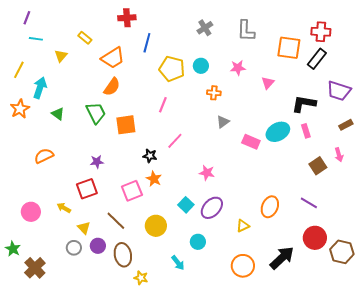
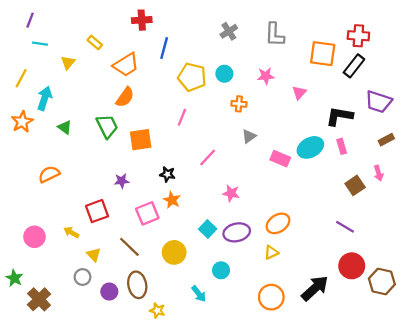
pink line: (175, 141) -> (208, 157), moved
purple star: (97, 162) -> (122, 181), moved
orange ellipse: (270, 207) -> (278, 223), moved, turned 35
purple ellipse: (212, 208) -> (237, 232), turned 35
purple circle: (98, 246) -> (109, 292), moved

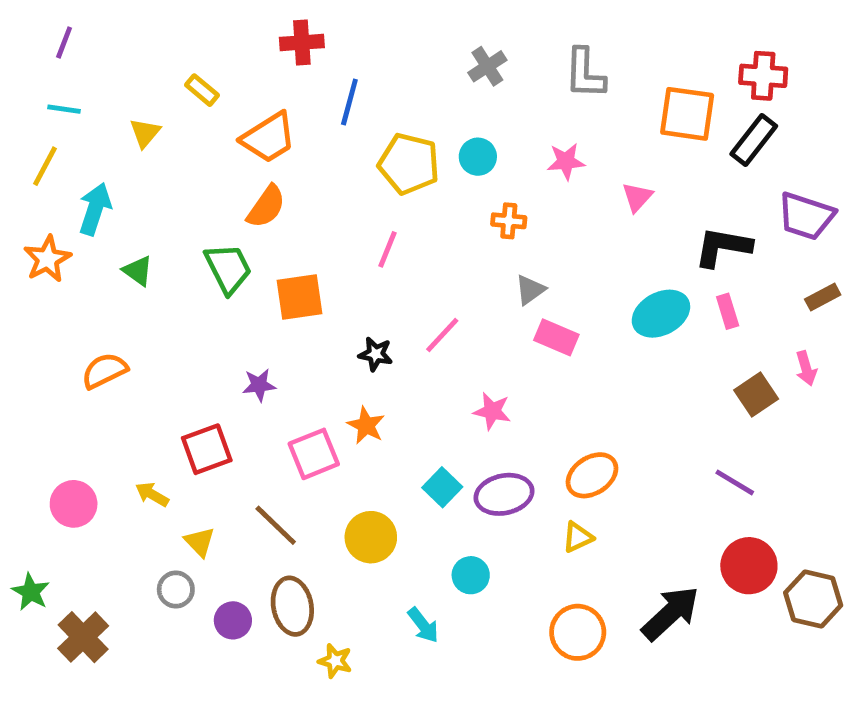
cyan line: (40, 44) -> (64, 109), moved
pink rectangle: (280, 159) -> (556, 337), moved
black star: (167, 174) -> (376, 354), moved

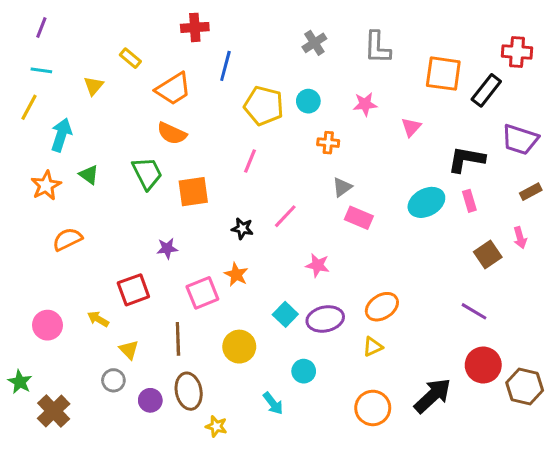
red cross: (763, 76) -> (517, 52), moved
orange semicircle: (266, 207) -> (172, 133), turned 80
orange star: (47, 259) -> (46, 186), moved
brown line: (276, 525) -> (178, 339), turned 44

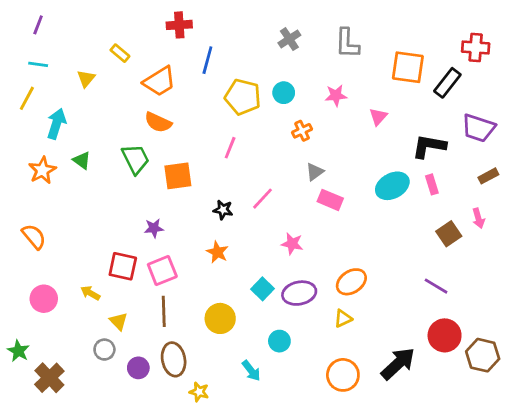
orange cross: (328, 143) -> (302, 131), turned -30
orange semicircle: (67, 239) -> (34, 237), moved, turned 76
red square: (133, 290) -> (123, 266), turned 32
pink square: (202, 293) -> (162, 270), moved

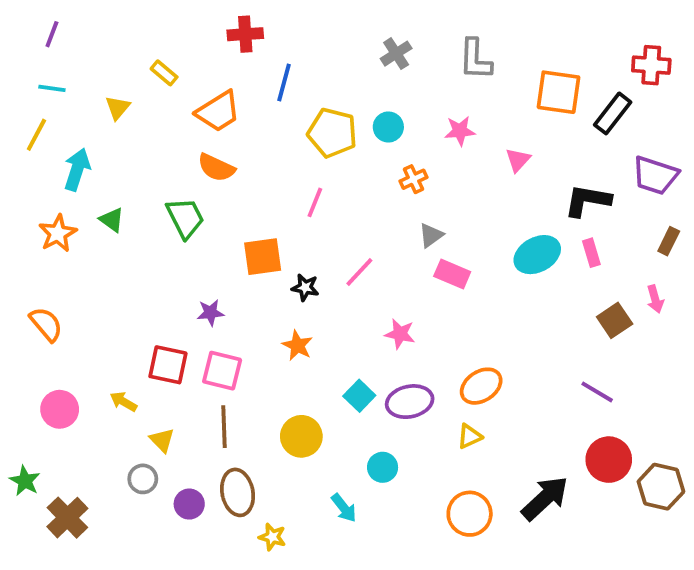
orange square: (178, 176) -> (263, 257), moved
brown rectangle: (488, 176) -> (669, 241), turned -36
pink square: (162, 270) -> (222, 371), turned 36

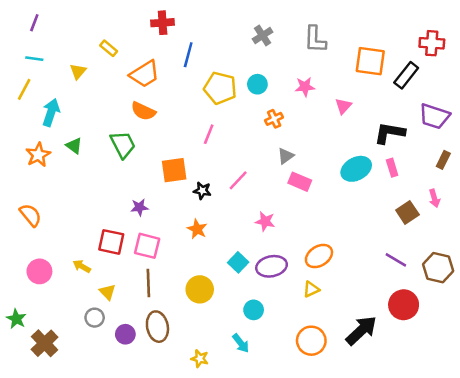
brown hexagon: (661, 487) -> (438, 268), moved
cyan arrow: (344, 508) -> (241, 343), moved
yellow star: (272, 537) -> (200, 359), moved

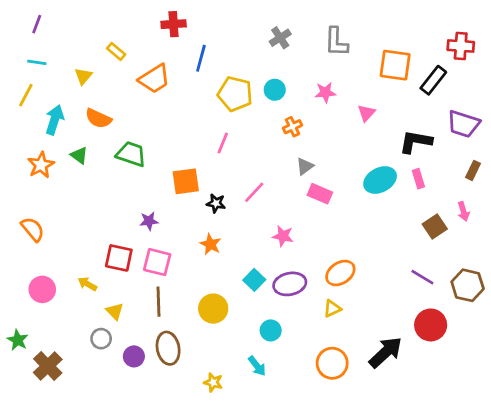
orange semicircle: (143, 111) -> (98, 118), moved
green trapezoid: (123, 144) -> (131, 154), turned -44

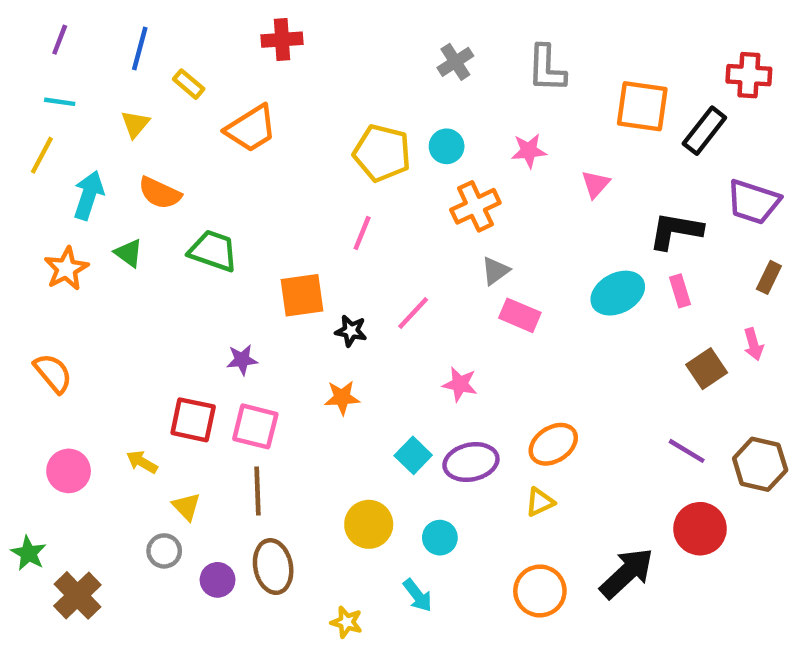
blue line: (201, 58) -> (140, 48), moved
orange cross: (293, 127) -> (475, 206), size x1.5
orange star: (210, 244) -> (342, 398), turned -30
yellow circle: (213, 309) -> (369, 524), moved

